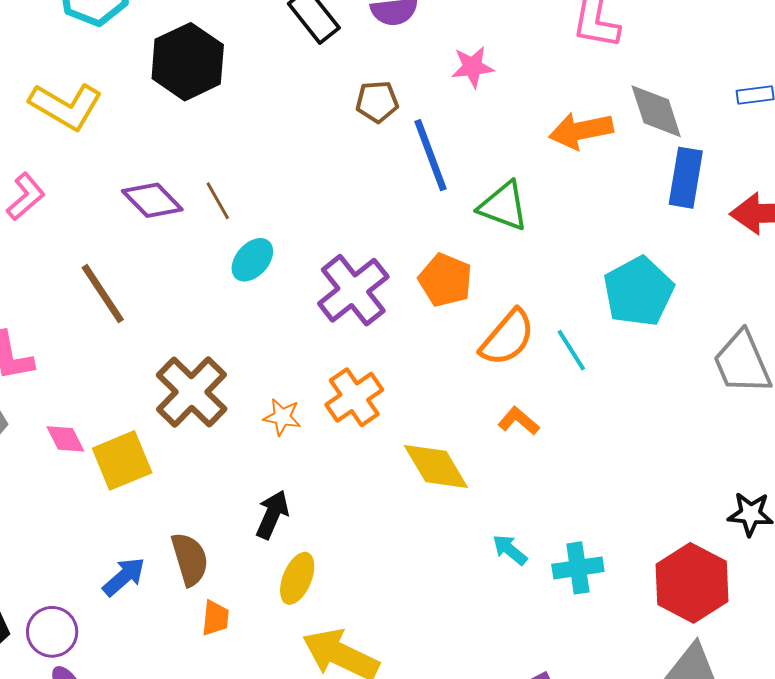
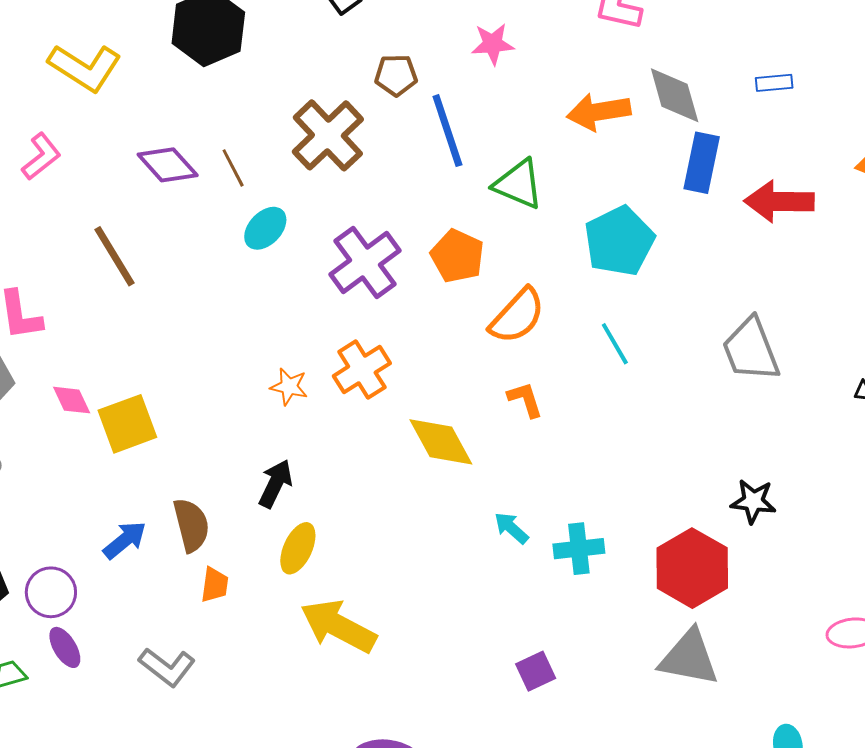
cyan pentagon: (639, 291) -> (619, 241), moved
cyan line: (571, 350) -> (615, 344), moved
brown cross: (192, 392) -> (328, 135), moved
orange L-shape: (519, 421) -> (525, 399), turned 30

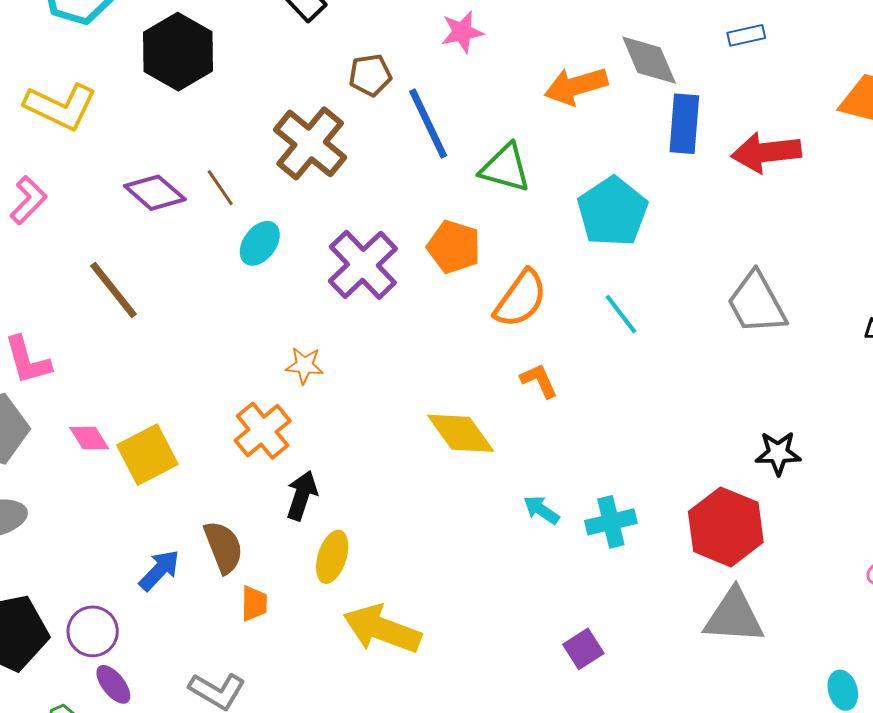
orange cross: (362, 370) -> (263, 431), moved
orange star: (289, 386) -> (304, 365), moved

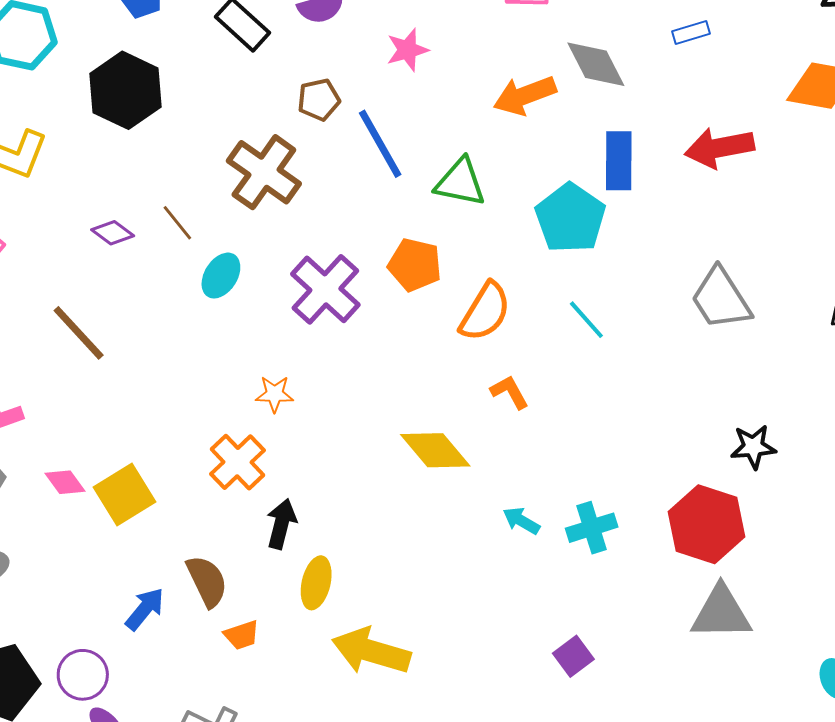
blue rectangle: (684, 124) -> (619, 161), moved
purple diamond: (155, 193) -> (113, 233), size x0.7
orange trapezoid: (254, 603) -> (242, 635), turned 75

